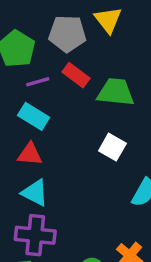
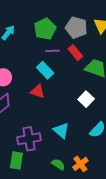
cyan triangle: (35, 193) -> (61, 130), moved
purple cross: (35, 235) -> (29, 139), turned -30

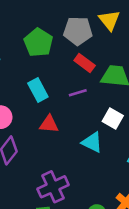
purple line: (52, 51) -> (78, 93), moved
cyan rectangle: (45, 70) -> (38, 90), moved, turned 30
cyan triangle: (61, 130) -> (92, 142), moved

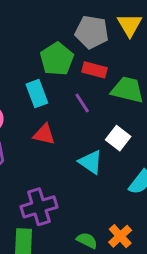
green pentagon: (38, 42) -> (57, 59), moved
red rectangle: (85, 63) -> (95, 70), turned -30
purple line: (78, 93) -> (82, 103), turned 66

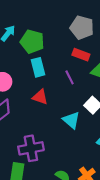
green pentagon: (57, 59) -> (32, 41), moved, turned -30

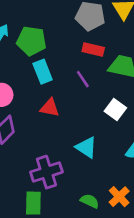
cyan triangle: (71, 120) -> (86, 147), moved

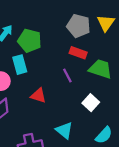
cyan rectangle: (43, 72) -> (20, 65), moved

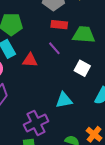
red triangle: (38, 95) -> (30, 60), moved
cyan triangle: (64, 130) -> (64, 100), turned -36

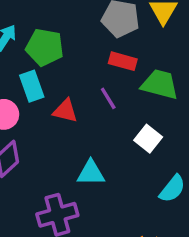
cyan triangle: (64, 100) -> (91, 173), moved

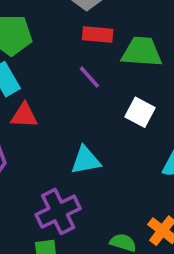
red triangle: (65, 111) -> (24, 116), moved

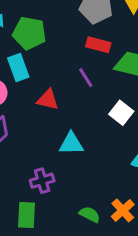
red triangle: (24, 116) -> (48, 100), moved
purple cross: (58, 212) -> (42, 181), size x0.7

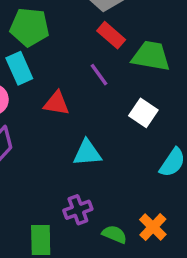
red rectangle: (98, 45) -> (111, 35), turned 30
purple cross: (42, 181) -> (78, 210), moved

